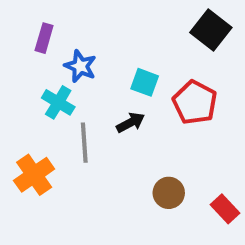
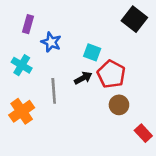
cyan cross: (58, 102) -> (22, 65), moved
red pentagon: (195, 102) -> (111, 74), moved
brown circle: (169, 193) -> (119, 105), moved

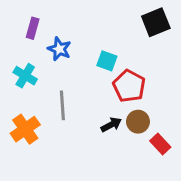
black square: (134, 19) -> (156, 22), turned 30
black arrow: (83, 78) -> (111, 125), moved
red rectangle: (143, 133) -> (160, 144), moved

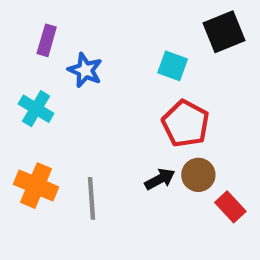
cyan square: (107, 61) -> (173, 66), moved
gray line: (62, 105) -> (92, 198), moved
orange cross: (25, 129) -> (36, 186), turned -32

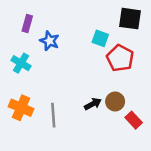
black square: (224, 32) -> (130, 19), turned 30
red pentagon: (186, 124) -> (120, 58), moved

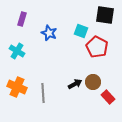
blue star: (50, 41) -> (49, 33), moved

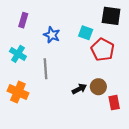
gray line: (43, 93) -> (45, 69), moved
red rectangle: (108, 97) -> (114, 103), turned 32

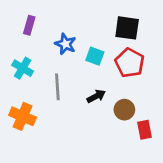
black square: (111, 16) -> (127, 28), moved
cyan square: (86, 33) -> (95, 56), moved
black arrow: (79, 89) -> (96, 96), moved

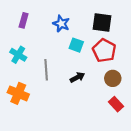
blue star: (65, 44) -> (61, 24), moved
brown circle: (124, 110) -> (113, 78), moved
red rectangle: (144, 130) -> (116, 104), turned -32

